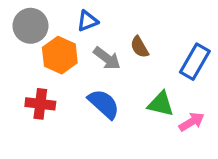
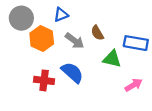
blue rectangle: (195, 62) -> (136, 43), turned 70
red cross: (40, 104) -> (44, 80), moved
green triangle: (161, 104) -> (112, 59), moved

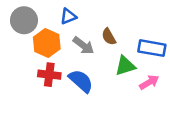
green triangle: (112, 59) -> (125, 66), turned -30
red cross: (44, 80) -> (49, 75), moved
pink arrow: (134, 85) -> (149, 82), moved

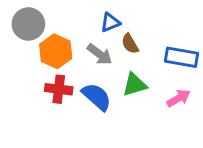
blue triangle: (68, 16) -> (110, 22), moved
green triangle: (125, 66) -> (135, 85), moved

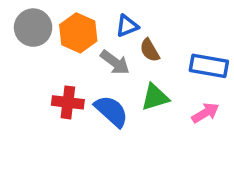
orange hexagon: (56, 51) -> (78, 33), moved

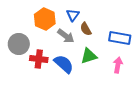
blue triangle: (127, 26) -> (73, 15), turned -32
gray circle: (33, 28) -> (19, 44), moved
pink arrow: (205, 113) -> (118, 65), turned -49

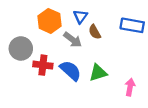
blue rectangle: (120, 38) -> (132, 25), moved
green triangle: (89, 56) -> (98, 73), moved
pink arrow: (118, 65) -> (130, 87), moved

